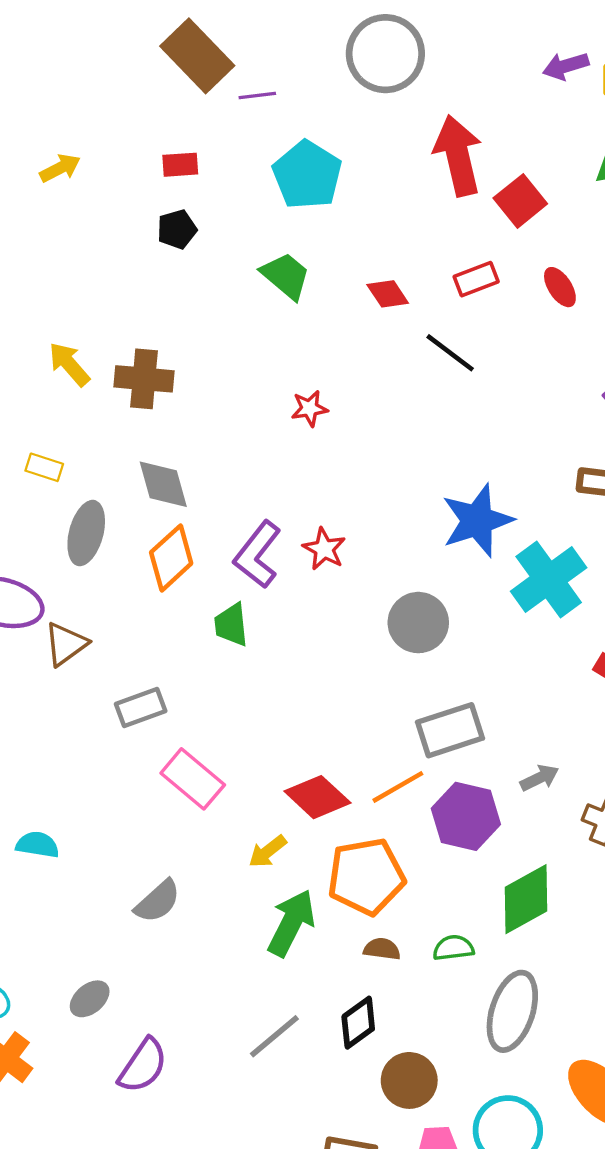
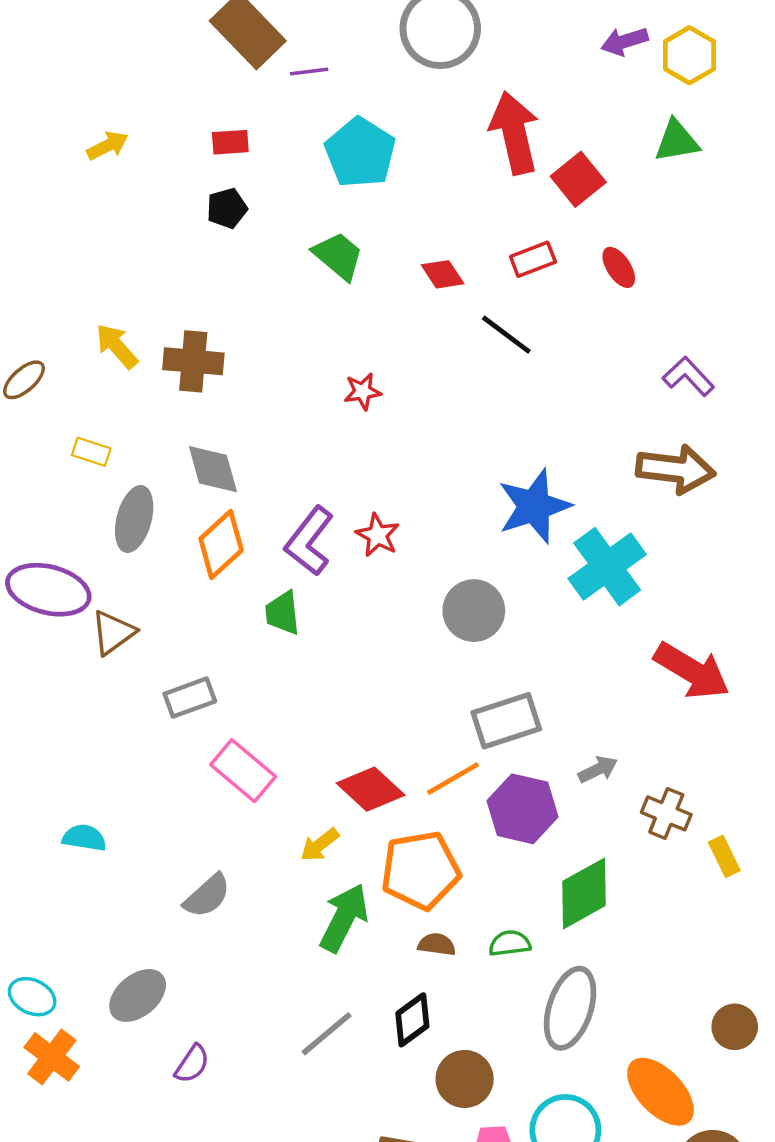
gray ellipse: (90, 999) -> (138, 995), size x1.4
purple semicircle: (143, 1066) -> (192, 1064), size x0.7

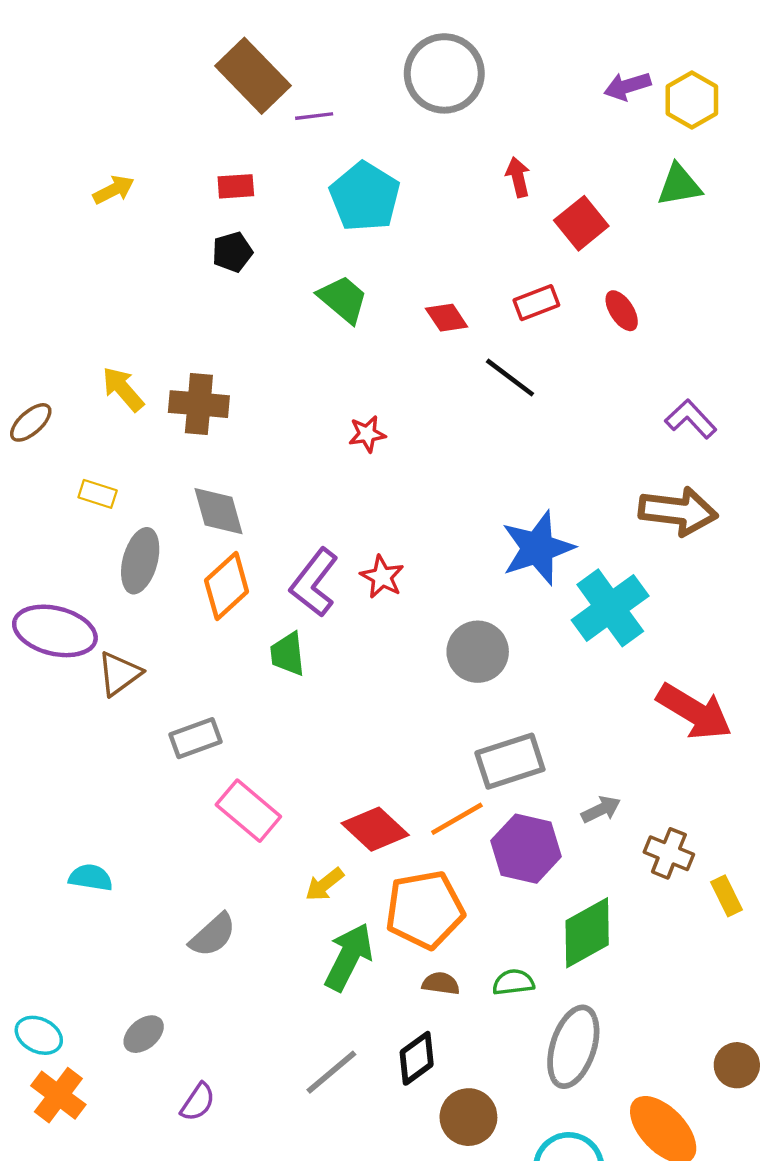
red arrow: (514, 133) -> (518, 177), size x0.5
gray ellipse: (138, 995) -> (144, 1034), size x0.7

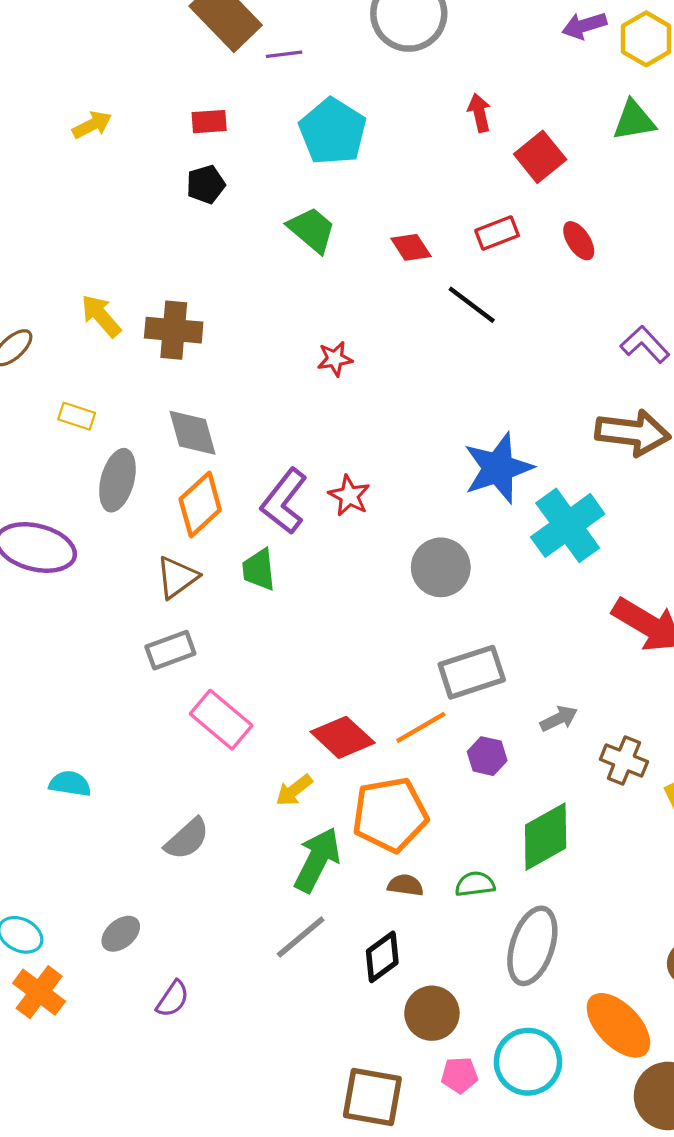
brown triangle: (119, 674) -> (177, 577), moved
purple hexagon: (526, 849) -> (487, 756), size x0.6
gray line: (331, 1072) -> (301, 937), moved

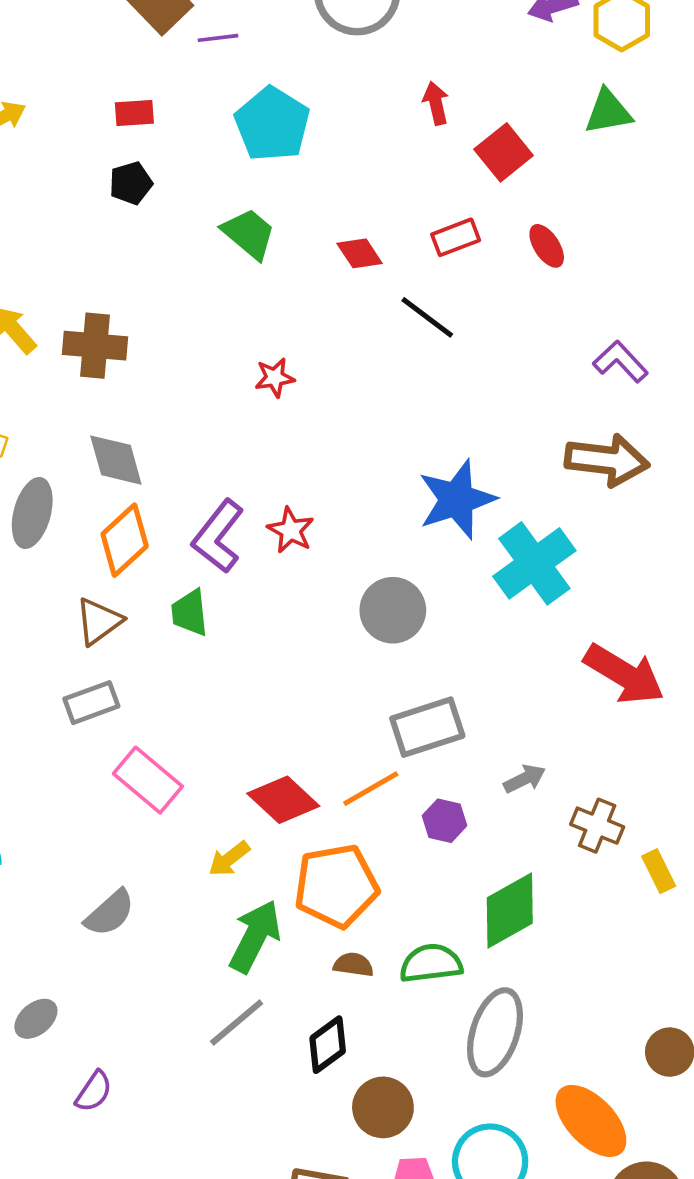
green semicircle: (475, 884) -> (431, 963), size x1.4

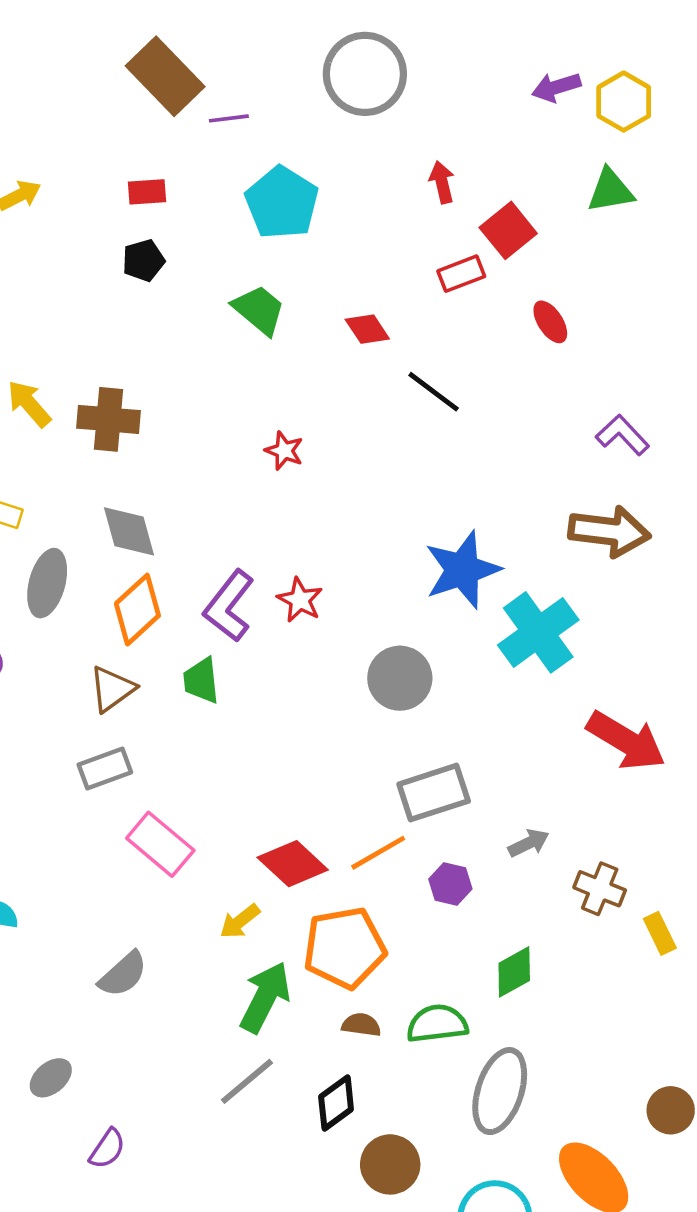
red rectangle: (456, 237) -> (461, 274), moved
red star: (275, 378) -> (284, 451), turned 30
green diamond: (510, 911) -> (514, 972), size x0.7

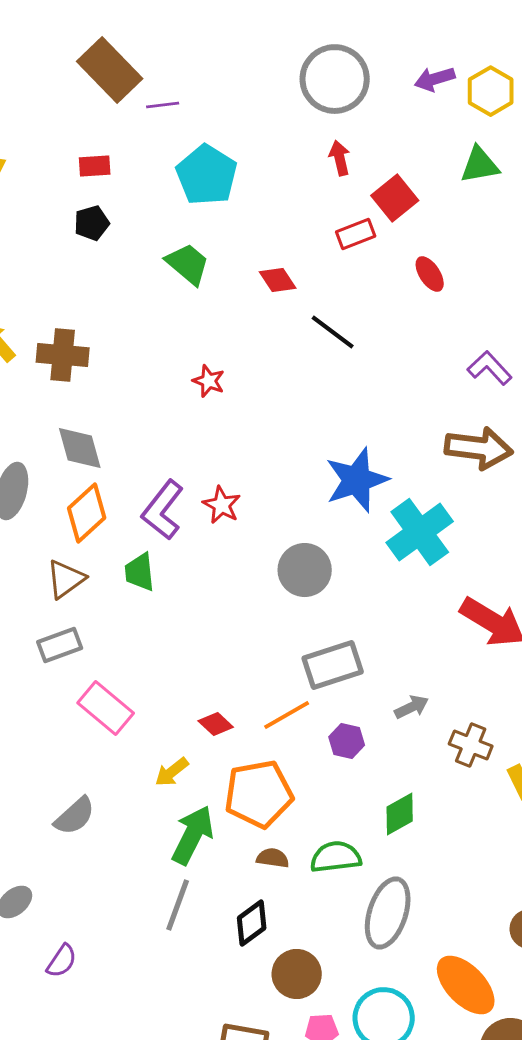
gray circle: (365, 74) -> (335, 79), moved
red diamond: (293, 864) -> (216, 724), size x0.6
gray line: (247, 1081) -> (178, 905), turned -30

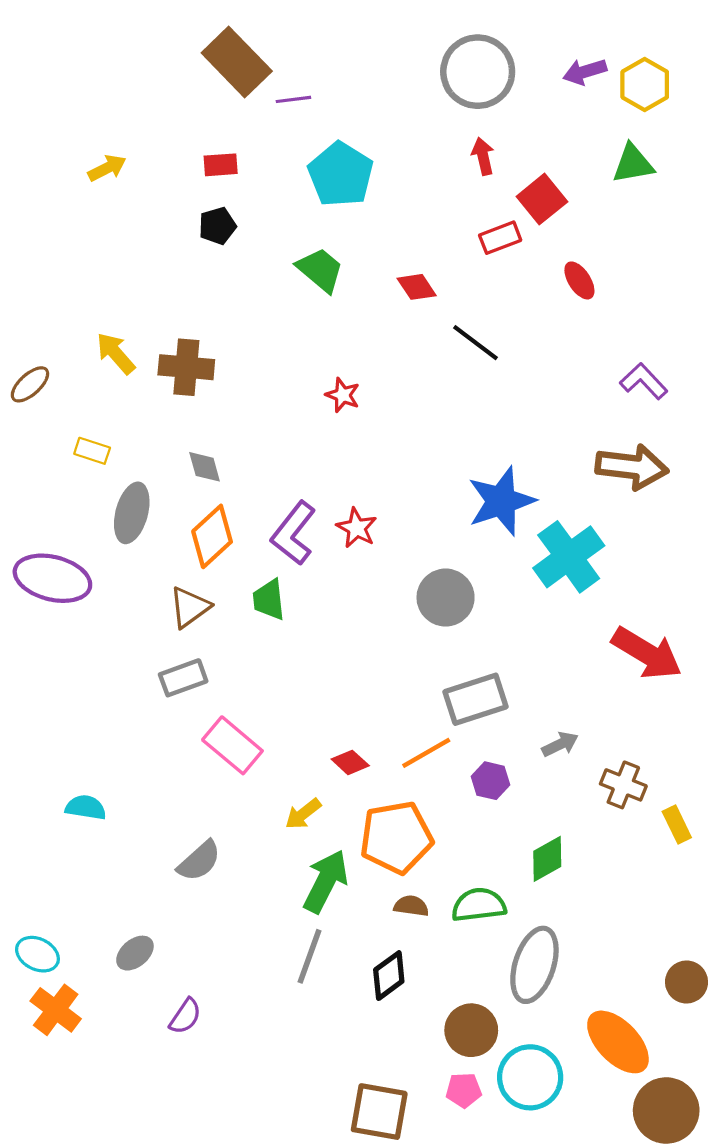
gray diamond: (80, 448) -> (205, 467), size x0.7
brown circle: (297, 974) -> (471, 1030), moved

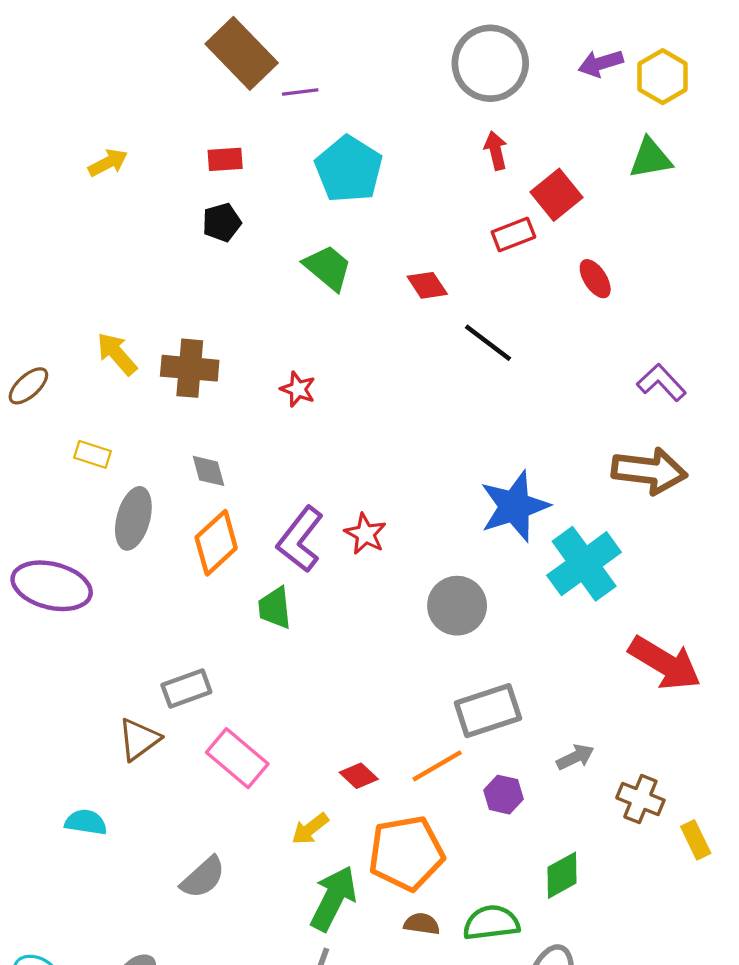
red star: (343, 395) -> (298, 389), moved
brown triangle: (190, 607) -> (139, 739), moved

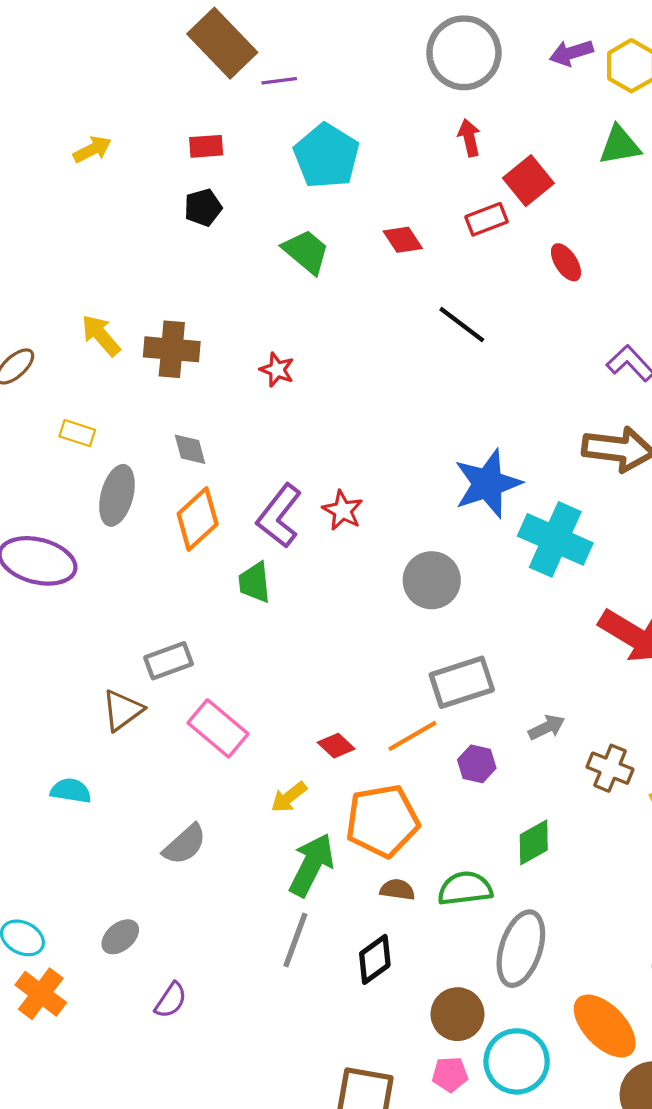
red diamond: (427, 285) -> (403, 240), moved
cyan cross: (584, 564) -> (555, 539), turned -30

